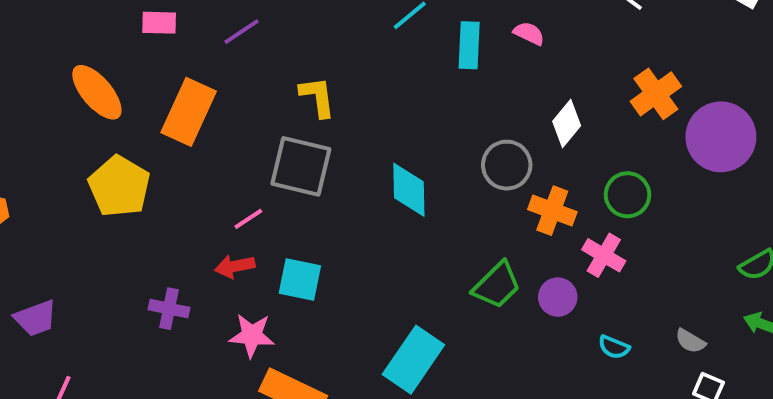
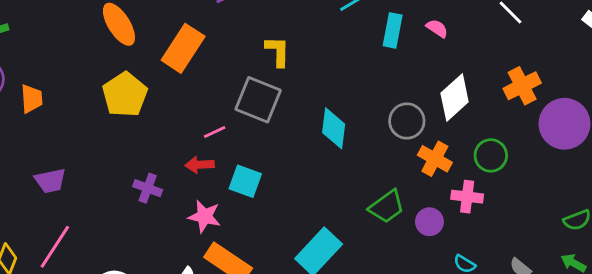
white diamond: (567, 124) -> (455, 97), size x1.4
pink cross: (604, 255) -> (467, 197), turned -32

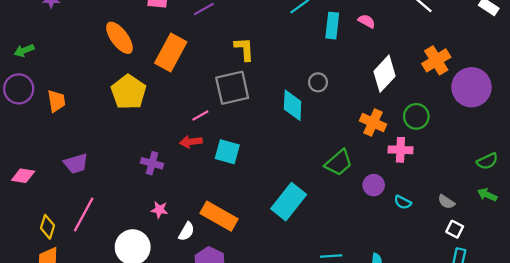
gray square: (258, 100) -> (232, 88), turned -30
gray circle: (407, 121) -> (318, 82), moved, size x0.7
pink star: (204, 216) -> (159, 210), moved, size x0.7
purple circle: (429, 222) -> (374, 185), moved

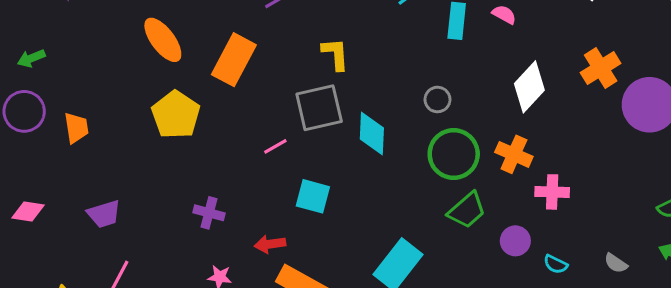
cyan diamond: (293, 105) -> (372, 133), moved
green circle: (416, 116) -> (454, 154), moved, size x1.4
red arrow: (191, 142) -> (270, 244), moved
pink diamond: (23, 176) -> (28, 212), moved

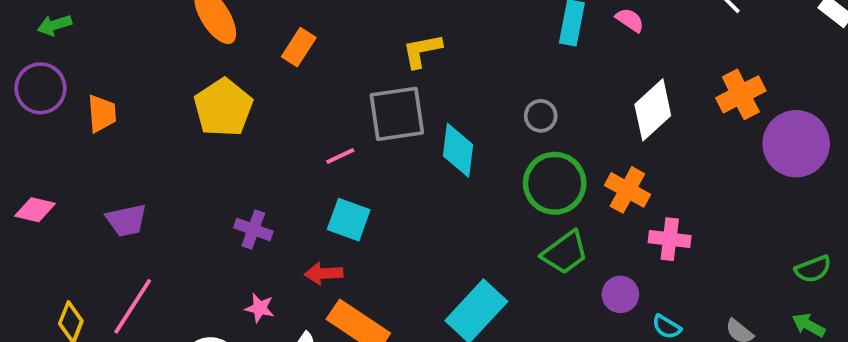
yellow L-shape: (335, 54) -> (422, 51), turned -102
orange rectangle: (234, 60) -> (299, 47), size x0.6
cyan square: (313, 196) -> (349, 220), moved

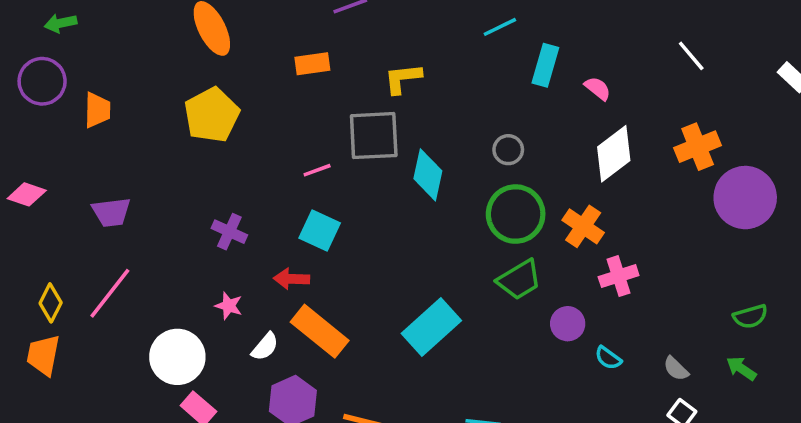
pink semicircle: (630, 20) -> (598, 88), moved
orange rectangle: (299, 47) -> (312, 64), moved, turned 44
pink cross: (670, 239) -> (619, 276), turned -30

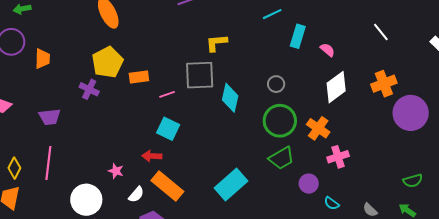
orange rectangle: (312, 64) -> (139, 77), moved
purple cross: (229, 232) -> (89, 89), moved
pink line: (110, 293) -> (48, 163), turned -32

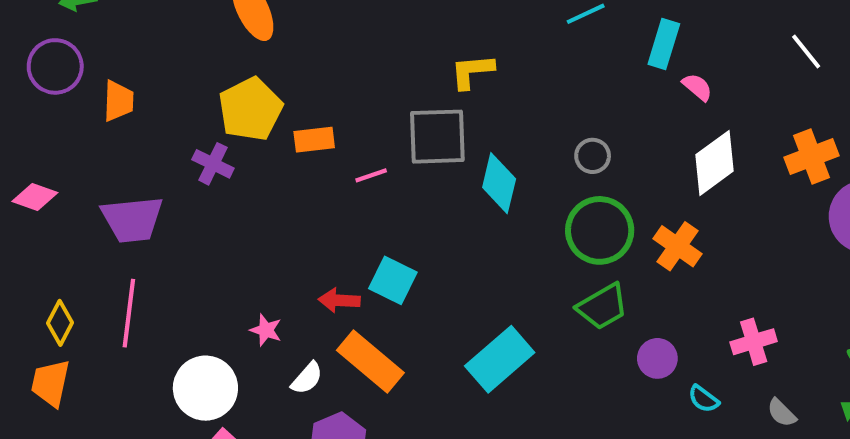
cyan rectangle: (298, 36) -> (664, 44), moved
purple trapezoid: (50, 117) -> (132, 219), size x1.4
cyan square: (168, 129) -> (393, 280), moved
pink cross: (338, 157) -> (754, 342), moved

